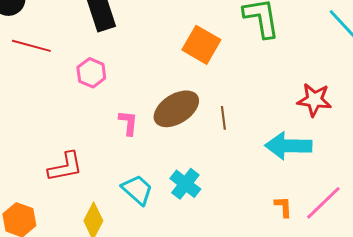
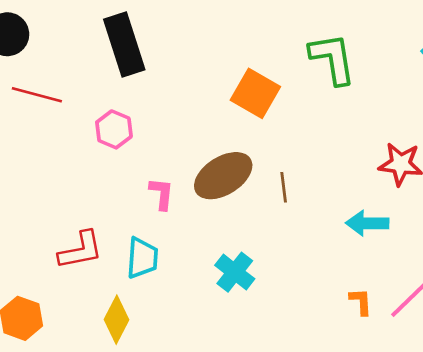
cyan arrow: (288, 146) -> (367, 223), size x0.7
cyan trapezoid: (137, 190) -> (142, 258), moved, turned 52

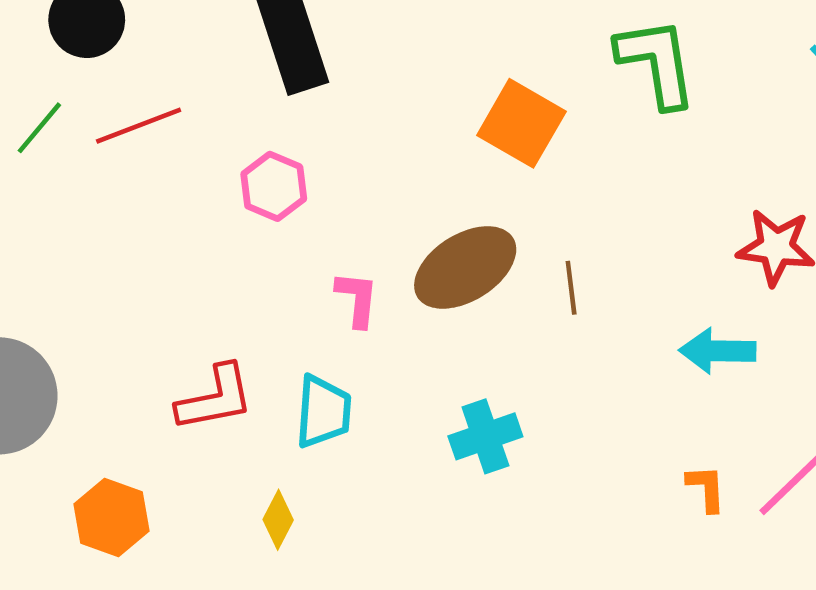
red line: (37, 95) -> (139, 126), turned -36
cyan cross: (235, 272) -> (485, 436), turned 33
yellow diamond: (117, 320) -> (278, 520), size x0.7

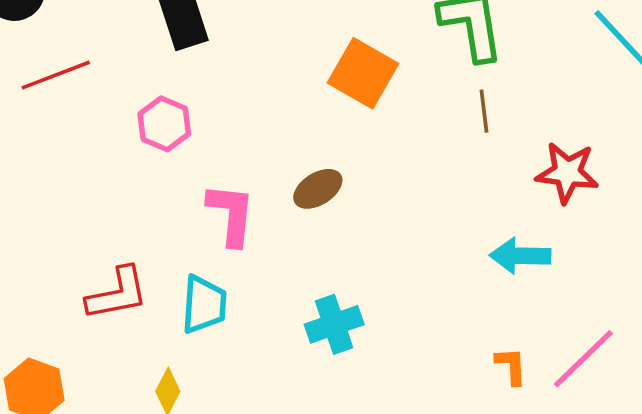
brown ellipse: (465, 267) -> (318, 189), size x0.6
brown line: (571, 288) -> (484, 111), moved
pink L-shape: (357, 299) -> (231, 214), size x1.4

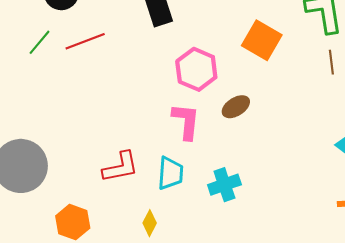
pink hexagon: (164, 124) -> (196, 69), moved, size x1.4
cyan cross: (334, 324) -> (224, 185), moved

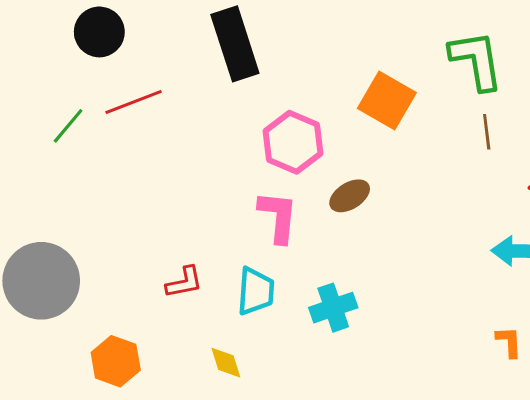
green line: (39, 42) -> (68, 126), moved
red L-shape: (121, 167) -> (184, 282), size x0.7
yellow diamond: (150, 223) -> (226, 363), turned -45

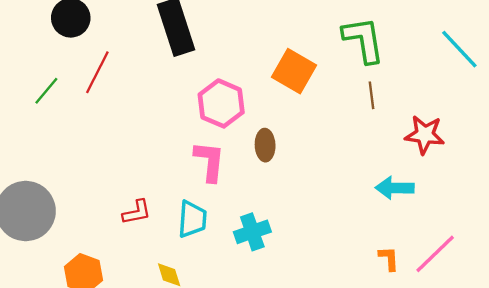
red line: (134, 102) -> (97, 72), turned -42
brown ellipse: (350, 196) -> (265, 145), turned -60

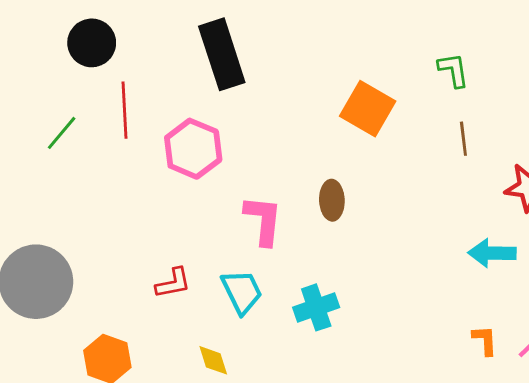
green L-shape: (363, 40) -> (453, 70), size x0.6
red line: (97, 72) -> (125, 110), turned -30
pink hexagon: (221, 103) -> (193, 149), moved
cyan trapezoid: (192, 219) -> (242, 292), turned -30

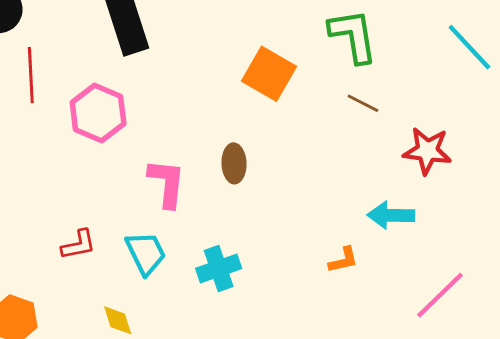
green L-shape: (453, 70) -> (353, 36), size x1.6
brown line: (463, 139) -> (363, 103), turned -56
orange L-shape: (485, 340) -> (343, 260), moved, turned 80

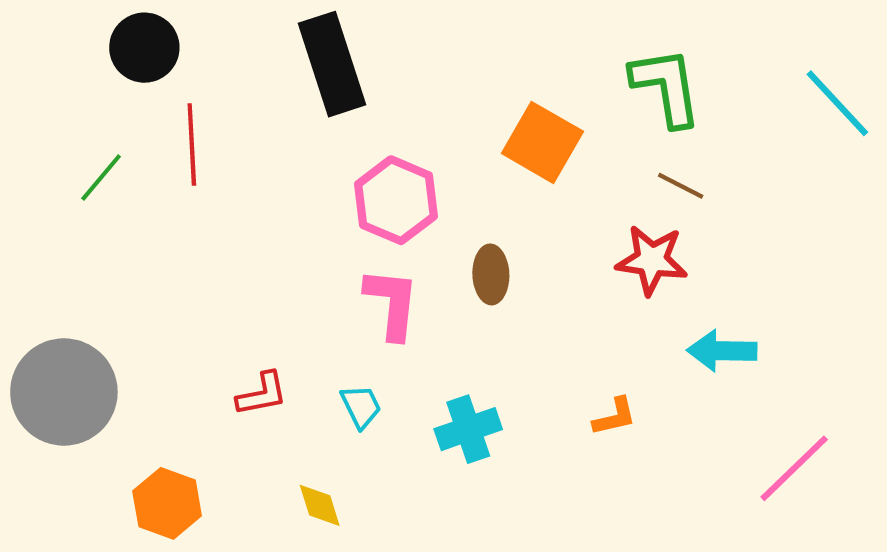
pink hexagon: (98, 113) -> (396, 200), moved
red star: (427, 151) -> (652, 260), moved
cyan trapezoid: (146, 253) -> (361, 406), size x0.7
orange L-shape: (343, 260) -> (615, 417), moved

